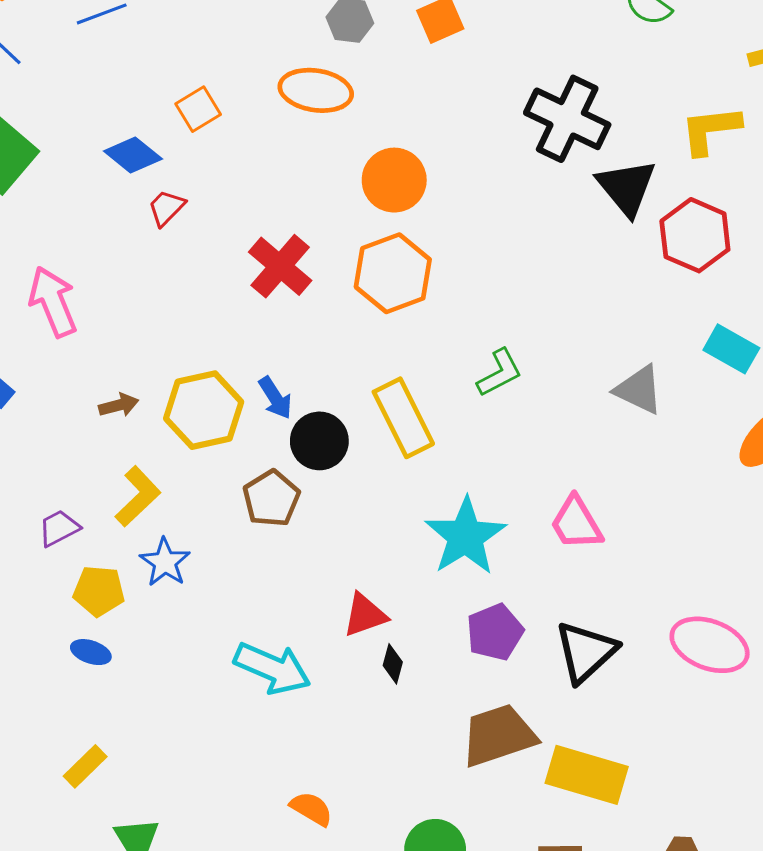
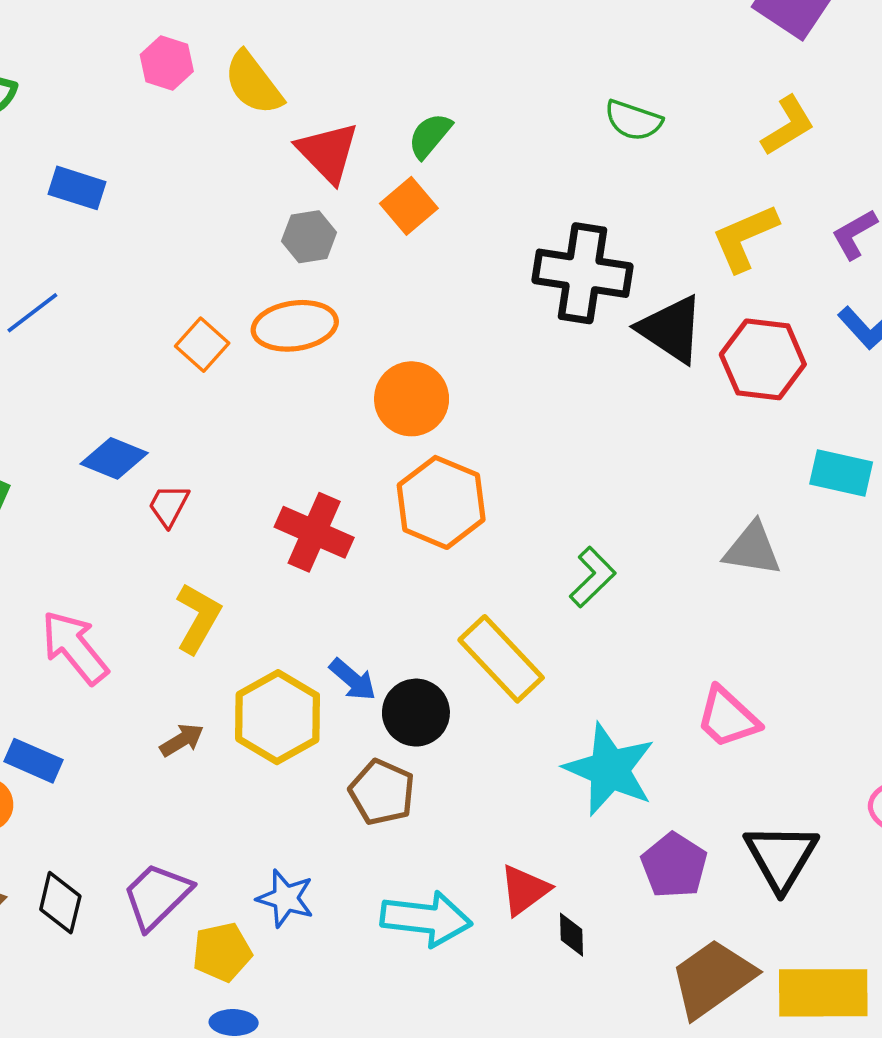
orange square: (198, 109) -> (202, 345), moved
yellow L-shape: (138, 496) -> (198, 618), moved
purple trapezoid: (59, 528) -> (157, 896), size x1.5
cyan arrow: (272, 668) -> (426, 919), moved

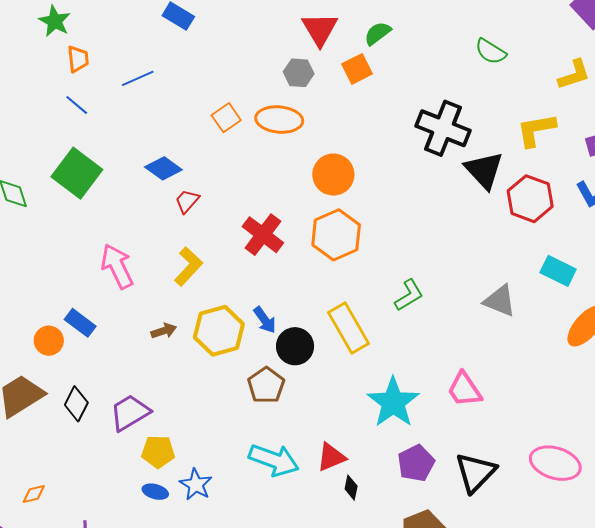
blue star: (286, 898) -> (196, 484), moved

